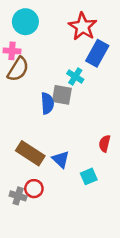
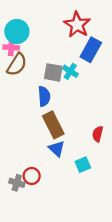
cyan circle: (25, 22) -> (17, 31), moved
gray square: (62, 95) -> (53, 72), moved
brown rectangle: (30, 153) -> (53, 125), moved, turned 30

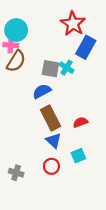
blue semicircle: (44, 96) -> (42, 91), turned -114
red semicircle: (98, 134) -> (80, 122), moved, turned 56
red circle: (32, 176) -> (51, 166), moved

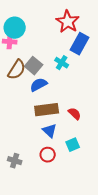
brown semicircle: (16, 61) -> (17, 70), moved
gray square: (50, 69) -> (34, 66), moved, turned 30
brown rectangle: (50, 118) -> (47, 110), turned -70
red semicircle: (80, 122) -> (75, 114), turned 64

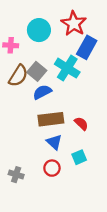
cyan circle: (15, 28) -> (39, 30), moved
cyan cross: (62, 63) -> (67, 68), size x1.6

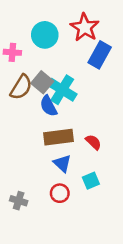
cyan cross: (67, 68) -> (62, 90), moved
blue semicircle: (42, 92) -> (49, 106), turned -90

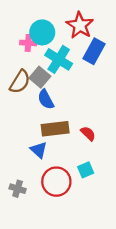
pink cross: (12, 52) -> (28, 43), moved
cyan cross: (62, 90) -> (59, 59), moved
blue triangle: (62, 163) -> (39, 150), moved
red circle: (60, 193) -> (56, 182), size x1.6

